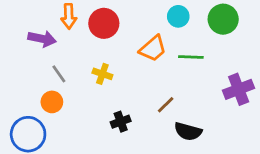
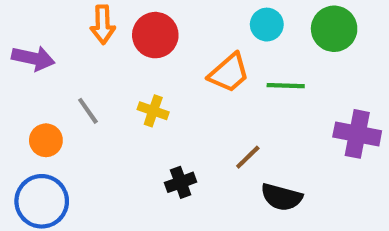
purple arrow: (42, 39) -> (33, 58), moved
purple cross: (239, 89) -> (357, 134), turned 32
orange circle: (52, 102) -> (46, 140), moved

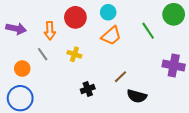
orange arrow: (103, 25) -> (50, 31), moved
cyan circle: (267, 25) -> (108, 12), moved
green circle: (334, 29) -> (174, 14), moved
green line: (286, 86) -> (148, 31), moved, turned 54

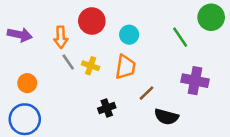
cyan circle: (108, 12) -> (129, 35), moved
orange trapezoid: (111, 36) -> (125, 67), moved, turned -40
gray line: (43, 54) -> (68, 62), moved
purple cross: (174, 65) -> (195, 81), moved

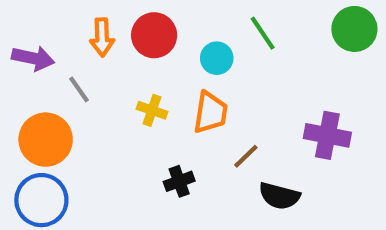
orange arrow: (61, 37) -> (102, 37), moved
green line: (180, 37) -> (263, 33), moved
gray line: (68, 62) -> (79, 89), moved
orange circle: (27, 83) -> (46, 140), size x1.6

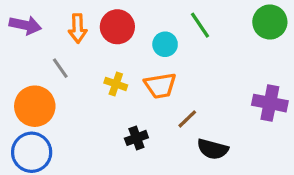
purple arrow: (33, 58) -> (25, 25), moved
orange trapezoid: (210, 112) -> (160, 86), turned 72
purple cross: (327, 135) -> (270, 103), moved

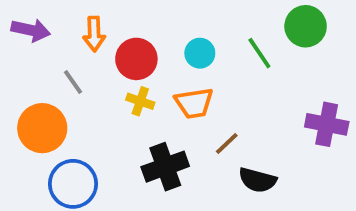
green circle: (270, 22) -> (306, 26), moved
green line: (200, 25) -> (259, 53), moved
red circle: (117, 27) -> (136, 59), moved
black cross: (136, 138) -> (165, 167), size x1.6
blue circle: (32, 152) -> (73, 184), moved

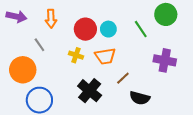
red circle: (136, 59) -> (85, 29), moved
purple cross: (327, 124) -> (165, 60), moved
black cross: (165, 167) -> (90, 91), turned -30

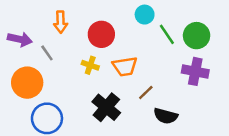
green circle: (166, 14) -> (197, 36), moved
purple arrow: (16, 17) -> (20, 39), moved
cyan circle: (108, 29) -> (145, 15), moved

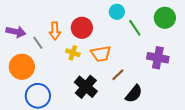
orange arrow: (61, 22) -> (55, 31), moved
green circle: (197, 36) -> (165, 18), moved
black semicircle: (166, 116) -> (134, 94), turned -66

